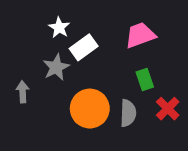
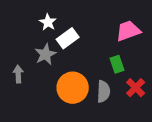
pink trapezoid: (140, 35) -> (128, 31), moved

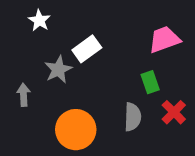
white star: (48, 22) -> (39, 20), moved
orange circle: (73, 88) -> (76, 130), moved

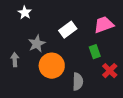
white rectangle: (87, 49) -> (68, 30), moved
gray semicircle: (133, 117) -> (78, 82), moved
orange circle: (76, 130) -> (52, 66), moved

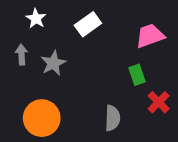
white rectangle: (68, 30) -> (88, 24), moved
gray arrow: (15, 60) -> (21, 55), moved
orange circle: (52, 66) -> (42, 118), moved

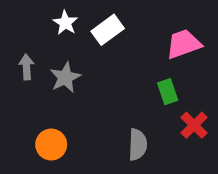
white star: (36, 18) -> (65, 23), moved
orange circle: (42, 118) -> (51, 145), size x0.7

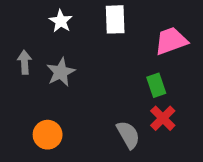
white rectangle: (108, 30) -> (115, 19), moved, turned -56
red cross: (194, 125) -> (163, 118), moved
gray semicircle: (138, 145) -> (128, 135), turned -32

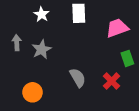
green rectangle: (156, 85) -> (127, 58), moved
gray semicircle: (128, 135) -> (78, 78), moved

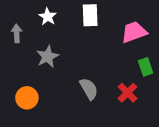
gray arrow: (17, 43) -> (17, 33), moved
orange circle: (32, 92) -> (27, 98), moved

